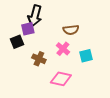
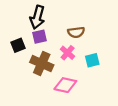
purple square: (28, 29) -> (40, 37), moved
brown cross: (39, 59) -> (42, 64), size x1.5

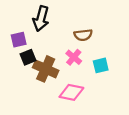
purple square: (40, 37) -> (19, 40), moved
black square: (18, 45) -> (28, 57), moved

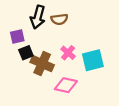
brown semicircle: (83, 35) -> (59, 19), moved
cyan square: (101, 65) -> (93, 60), size x1.5

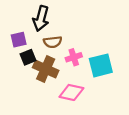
brown semicircle: (59, 19) -> (53, 42), moved
pink cross: (68, 53) -> (74, 57), turned 32

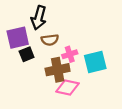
purple square: (19, 40) -> (18, 38), size x1.5
brown cross: (46, 69) -> (58, 70), moved, turned -35

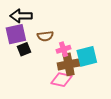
black arrow: (39, 18) -> (21, 16), moved, turned 75
brown cross: (58, 70) -> (69, 64), moved

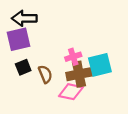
brown semicircle: (45, 36) -> (45, 74), moved, turned -105
black square: (24, 49) -> (23, 67), moved

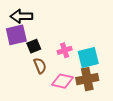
black square: (23, 67) -> (34, 46), moved
brown cross: (79, 74) -> (87, 79), moved

